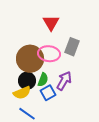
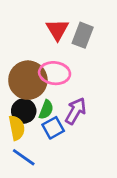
gray rectangle: (72, 47) -> (83, 35), moved
yellow semicircle: (22, 93) -> (17, 128), turned -78

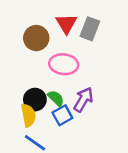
brown circle: (28, 80) -> (36, 38), moved, size x0.7
green semicircle: (46, 110) -> (56, 98), turned -66

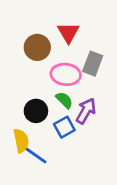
gray rectangle: (90, 29) -> (93, 64), moved
green semicircle: (56, 98) -> (64, 100), moved
yellow semicircle: (28, 115) -> (21, 141), moved

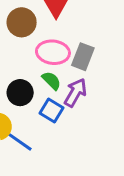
gray rectangle: (93, 64) -> (83, 57), moved
blue square: (64, 127) -> (51, 111), turned -30

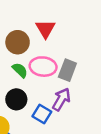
green semicircle: (51, 81) -> (20, 70), moved

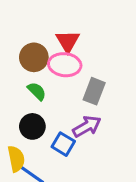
pink ellipse: (43, 67) -> (65, 65), moved
purple arrow: (61, 99) -> (87, 126), turned 30

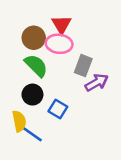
green semicircle: (37, 91) -> (36, 66), size x1.5
purple arrow: (87, 126) -> (97, 82), moved

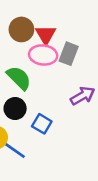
brown circle: (34, 38) -> (21, 29), moved
gray rectangle: (83, 66) -> (69, 54), moved

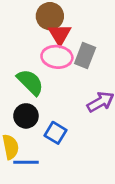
brown circle: (21, 29) -> (50, 16), moved
blue line: (15, 151) -> (26, 162), turned -35

